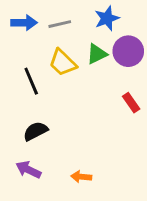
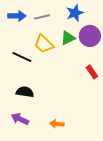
black line: (31, 81) -> (22, 57), turned -42
black semicircle: (35, 131) -> (25, 92), turned 36

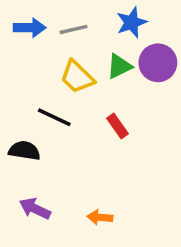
black line: (22, 57) -> (54, 117), moved
red rectangle: (92, 72) -> (117, 126), moved
black semicircle: (25, 92) -> (24, 151), moved

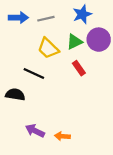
red rectangle: (117, 126) -> (79, 68), moved
purple arrow: (35, 209) -> (35, 131), moved

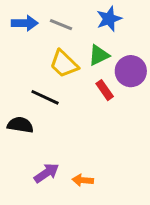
gray line: (46, 19) -> (61, 25), turned 35
purple circle: (99, 40) -> (131, 71), moved
purple arrow: (35, 131) -> (46, 173), turned 120

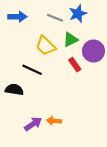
gray line: (61, 25) -> (55, 18), moved
orange arrow: (83, 180) -> (54, 121), moved

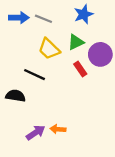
gray line: (55, 18) -> (43, 19), moved

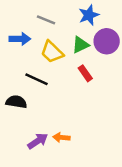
blue arrow: (19, 18) -> (20, 39), moved
purple circle: (100, 54) -> (107, 41), moved

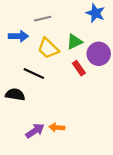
blue star: (89, 15) -> (95, 13), moved, turned -30
gray line: (46, 20) -> (43, 19), turned -35
purple circle: (107, 41) -> (99, 54), moved

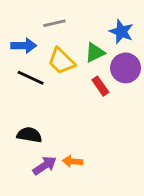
blue star: (95, 13) -> (121, 32), moved
black line: (34, 74) -> (31, 78), moved
black semicircle: (15, 94) -> (29, 135), moved

